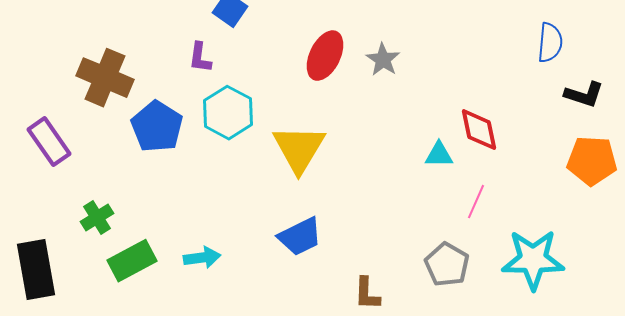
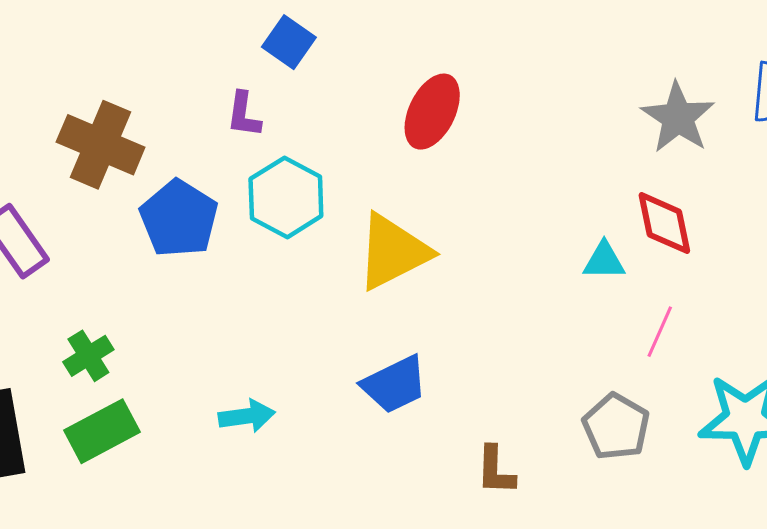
gray star: (383, 60) -> (678, 118), moved, size x1.4
yellow triangle: (299, 149) -> (393, 252), turned 32
green rectangle: (132, 261) -> (102, 431), moved

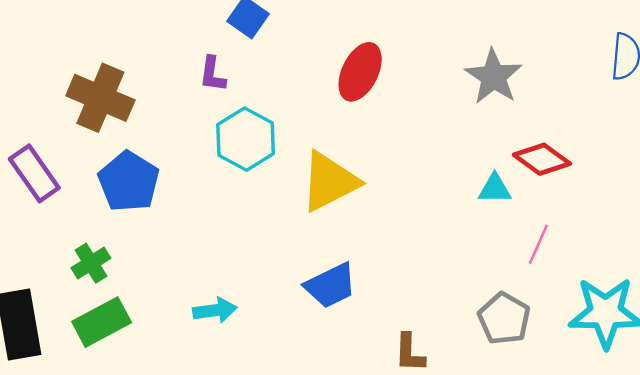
gray star: (678, 118) -> (493, 77), moved
blue pentagon: (179, 219) -> (129, 182), moved
red diamond: (664, 223) -> (542, 159), turned -42

